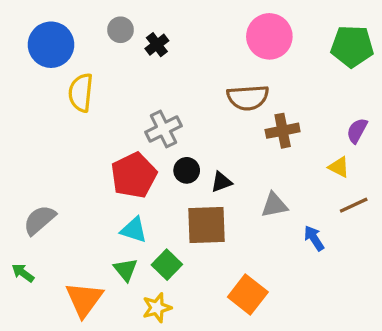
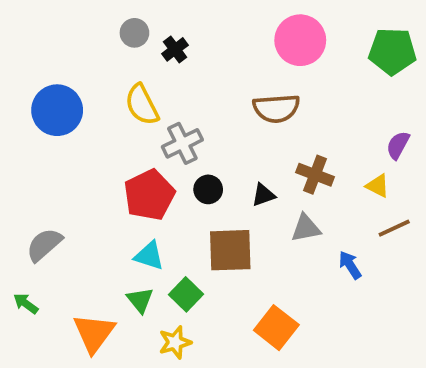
blue circle: (51, 45) -> (57, 110), moved
yellow semicircle: (81, 93) -> (142, 105), moved, turned -33
brown cross: (283, 131) -> (315, 175), moved, turned 32
black triangle: (221, 182) -> (263, 195), moved

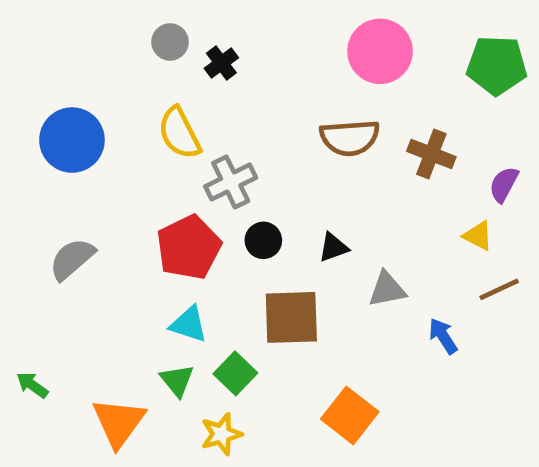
brown cross: (315, 175) -> (431, 154), moved
gray semicircle: (44, 245) -> (72, 259), moved

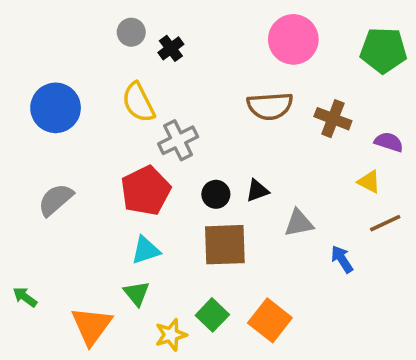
purple semicircle: (504, 184) -> (389, 142), turned 80
black circle: (263, 240) -> (216, 194), moved
cyan triangle: (189, 324) -> (146, 250), turned -36
green square: (235, 373) -> (212, 315), moved

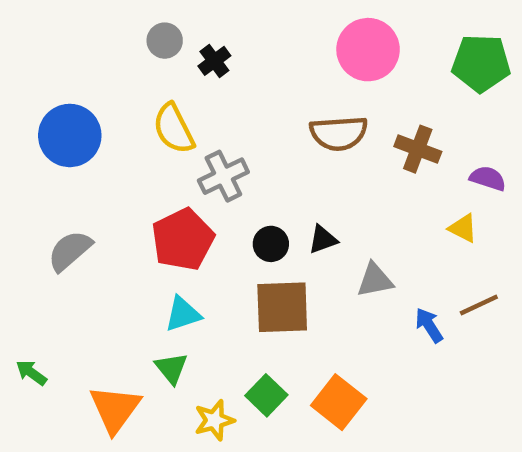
brown line: (385, 223) -> (479, 305), moved

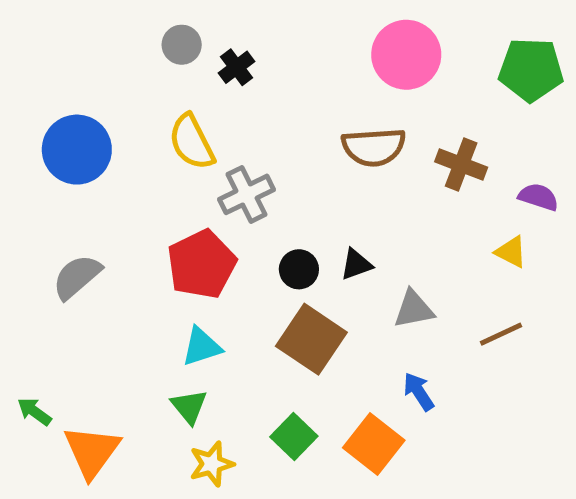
brown line: (479, 305) -> (501, 334), moved
brown square: (282, 307) -> (311, 339), turned 36
blue arrow: (429, 325) -> (419, 392), moved
orange triangle: (115, 409) -> (92, 451), moved
yellow star: (214, 420) -> (212, 464), moved

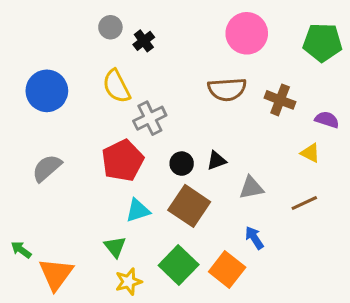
cyan triangle: (202, 347) -> (138, 210), moved
green square: (294, 437) -> (179, 265), size x1.4

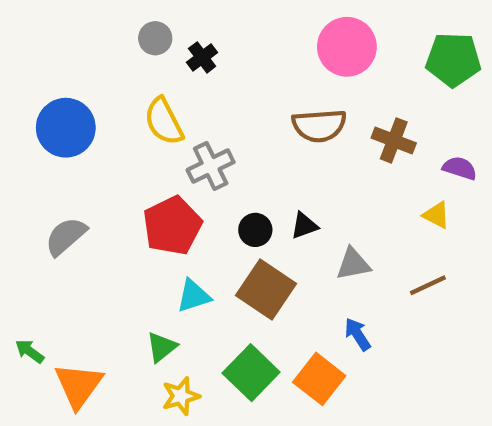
green triangle: (115, 247) -> (162, 347), turned 30

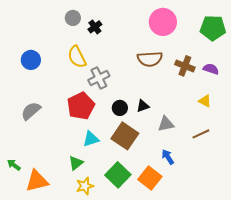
blue circle: (66, 128) -> (31, 60), size x0.7
purple semicircle: (460, 168) -> (211, 69), moved
orange triangle: (79, 385) -> (37, 181), turned 40

